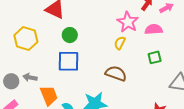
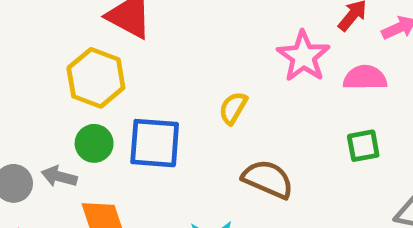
green circle: (70, 35) -> (94, 143), moved
yellow hexagon: (26, 39) -> (96, 78), moved
yellow semicircle: (120, 43) -> (233, 108), moved

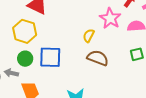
yellow semicircle: (233, 108) -> (89, 36), moved
brown semicircle: (268, 179) -> (98, 58), moved

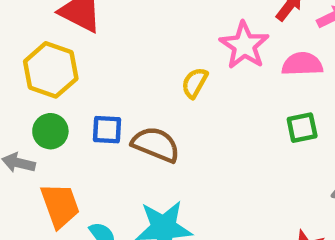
blue square: (50, 57) -> (107, 130), size x0.6
brown semicircle: (98, 58) -> (156, 144), moved

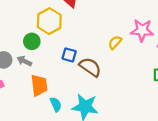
pink star: (244, 45) -> (142, 30), turned 30
green circle: (50, 131) -> (32, 41), moved

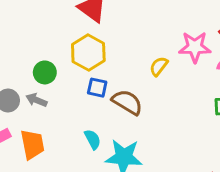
yellow hexagon: (49, 21) -> (88, 52), moved
orange trapezoid: (39, 85) -> (32, 144), moved
cyan semicircle: (56, 104) -> (93, 139), moved

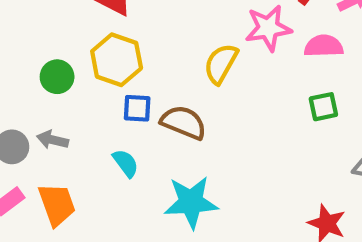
yellow semicircle: (159, 66) -> (221, 64), size x1.4
green circle: (45, 72) -> (57, 77), moved
cyan semicircle: (93, 139) -> (126, 163), moved

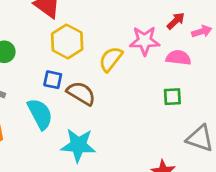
yellow hexagon: (117, 60) -> (67, 41), moved
cyan semicircle: (126, 163) -> (40, 114), size x1.6

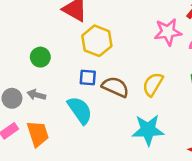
yellow semicircle: (111, 59) -> (153, 84), moved
cyan star: (78, 145) -> (148, 130), moved

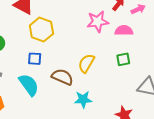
brown semicircle: (115, 87) -> (62, 77), moved
cyan star: (148, 130) -> (83, 99), size x0.7

